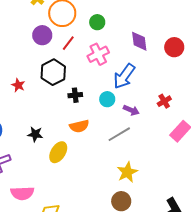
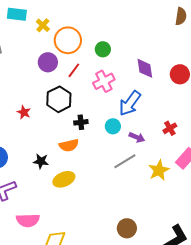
orange semicircle: (79, 126) -> (69, 145), moved
yellow ellipse: (58, 152) -> (64, 179), turned 35
yellow star: (127, 172) -> (159, 170), moved

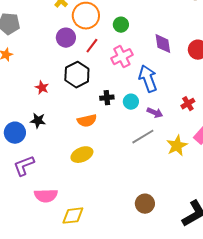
blue arrow: (130, 103) -> (148, 79), turned 124
black cross: (81, 122) -> (107, 98), moved
black star: (41, 161) -> (38, 121), moved

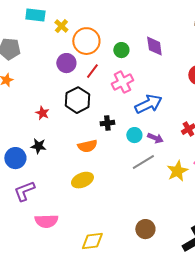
purple diamond: (163, 44) -> (154, 46), moved
blue arrow: (148, 79) -> (148, 104), turned 84
cyan circle: (131, 102) -> (134, 135), moved
yellow diamond: (73, 216) -> (92, 241), moved

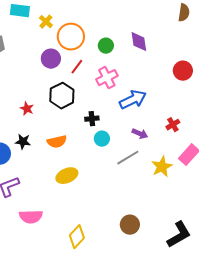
cyan circle: (134, 135) -> (102, 139), moved
orange semicircle: (87, 146) -> (57, 142), moved
yellow diamond: (92, 241) -> (77, 237), turned -40

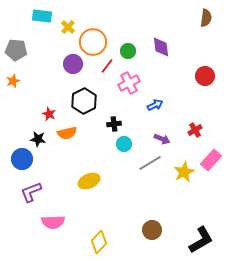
red line: (77, 67) -> (107, 66), moved
blue arrow: (133, 100) -> (155, 105), size x0.6
black star: (23, 142) -> (38, 139), moved
orange semicircle: (57, 142) -> (67, 133), moved

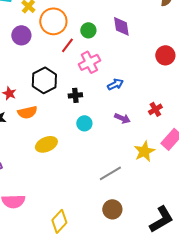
purple circle: (73, 64) -> (21, 35), moved
black cross: (114, 124) -> (75, 95), moved
gray line: (150, 163) -> (110, 173), moved
yellow ellipse: (89, 181) -> (46, 144), moved

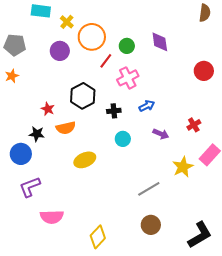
blue arrow: (115, 84) -> (147, 106), moved

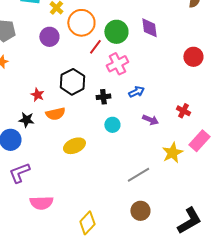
green circle: (127, 46) -> (116, 32), size x1.5
red cross: (194, 125) -> (183, 111), turned -32

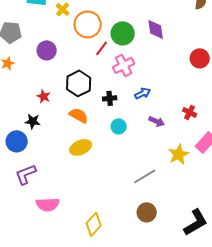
purple circle: (49, 37) -> (47, 50), moved
orange semicircle: (55, 114) -> (79, 115), moved, turned -138

